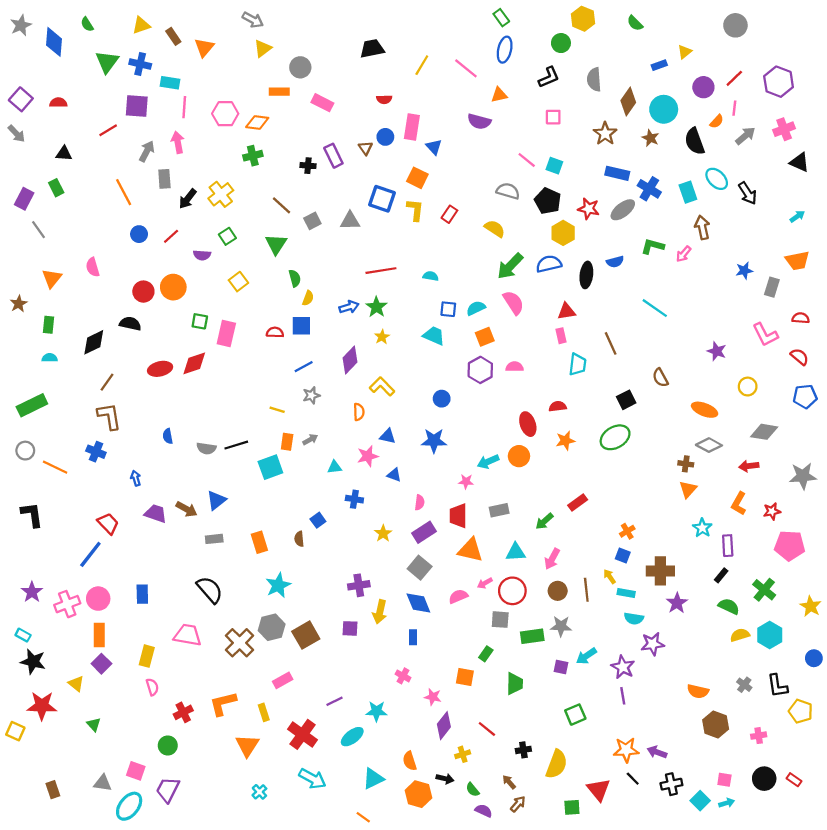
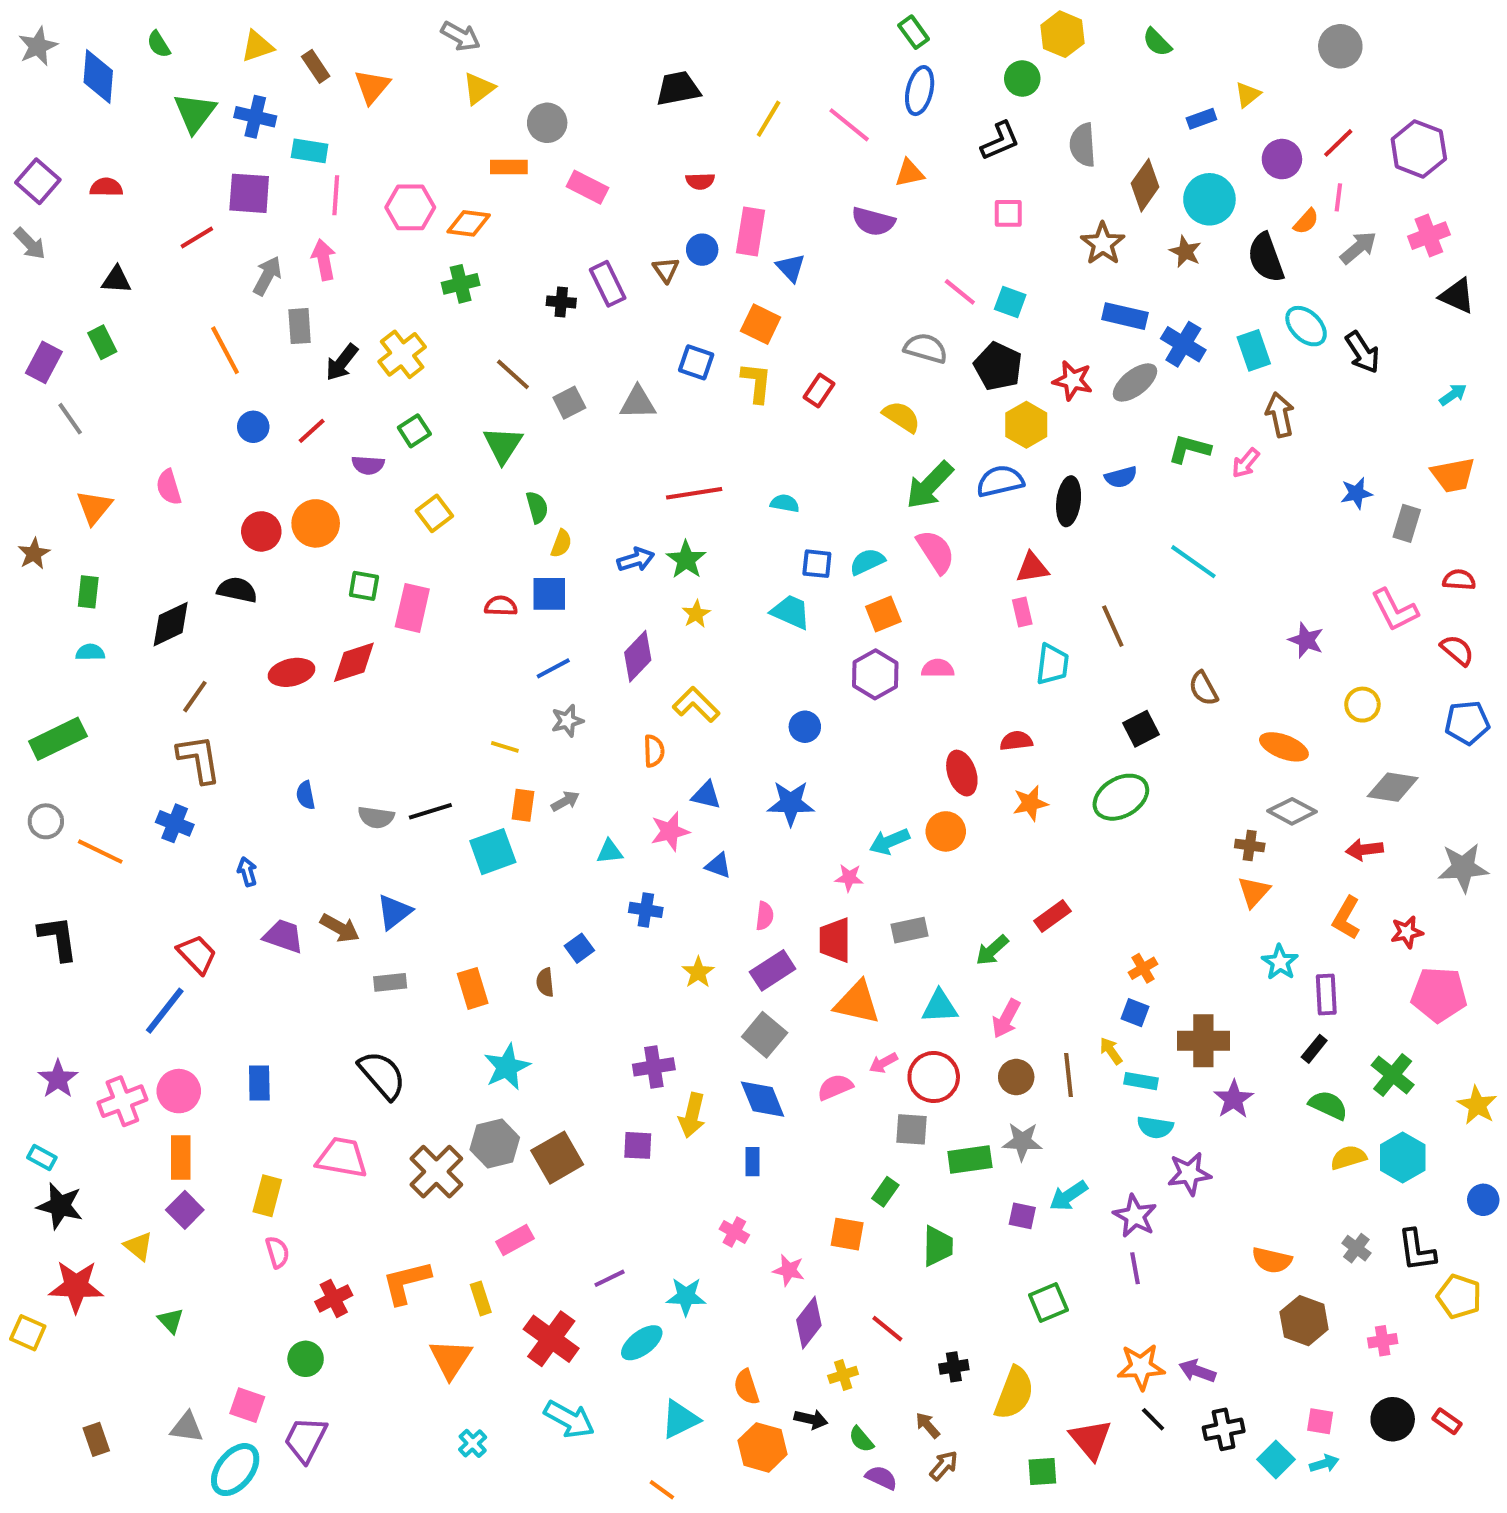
blue square: (382, 199) -> (696, 362), size x0.7

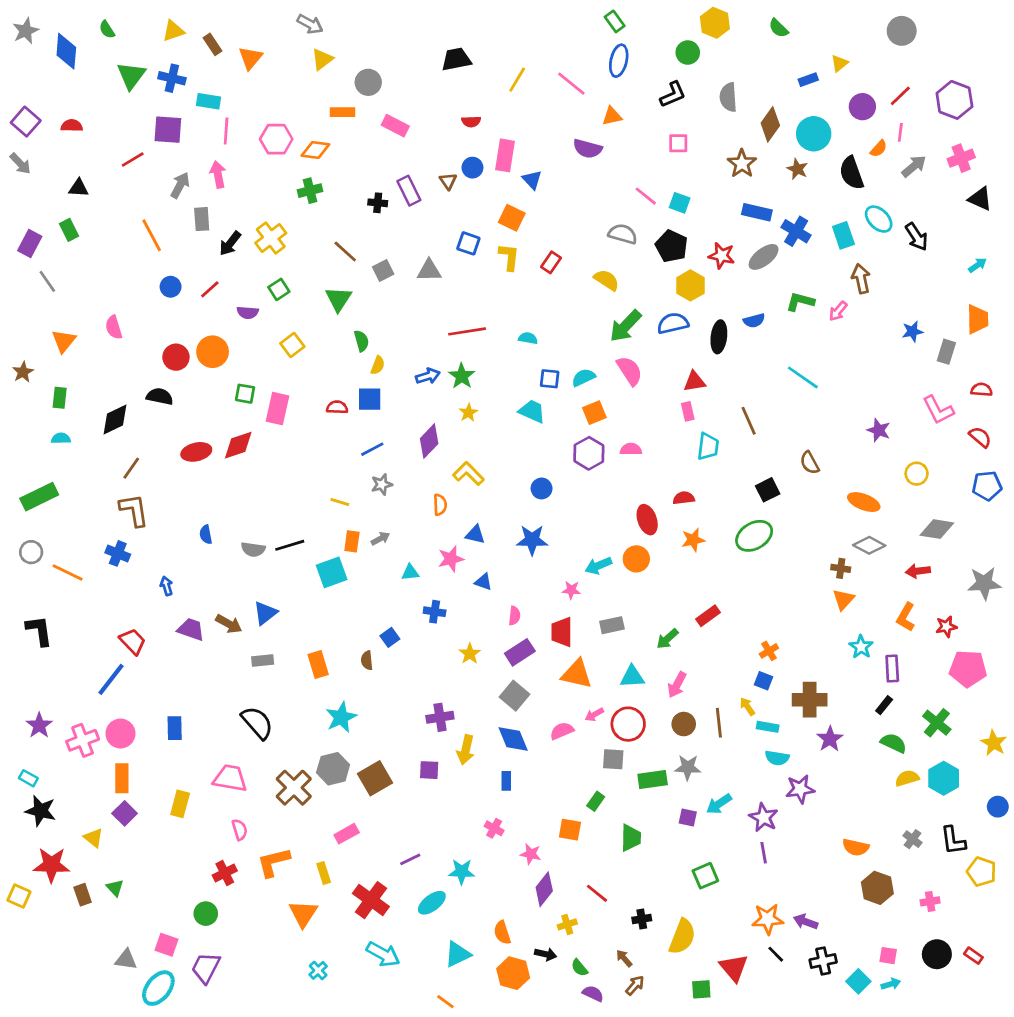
orange trapezoid: (1453, 475) -> (977, 319), turned -80
pink semicircle: (277, 1252) -> (240, 830), moved
brown rectangle: (96, 1439) -> (83, 895), moved

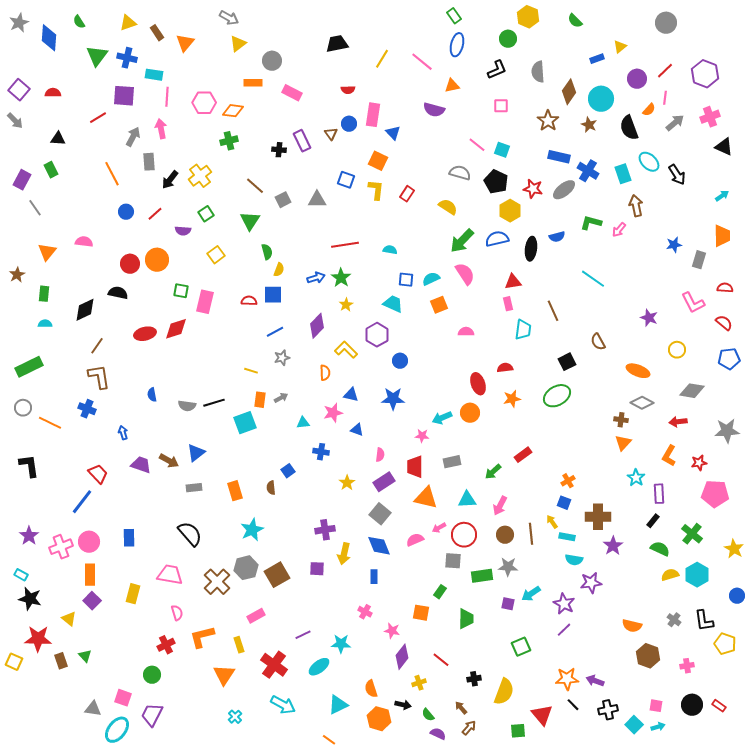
pink semicircle: (114, 327) -> (84, 242), turned 114
purple hexagon: (589, 453) -> (377, 335), moved
purple line: (764, 853) -> (564, 630), turned 56

